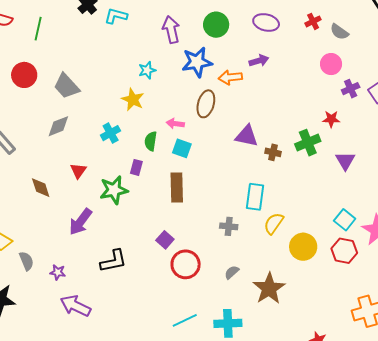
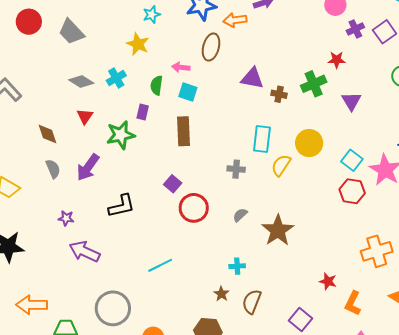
gray diamond: (58, 126) -> (81, 82), moved, turned 55
yellow circle: (303, 247) -> (309, 143), moved
gray semicircle: (26, 261) -> (53, 169), moved
cyan line: (185, 320) -> (160, 265), moved
cyan cross: (228, 323) -> (237, 266), size x0.6

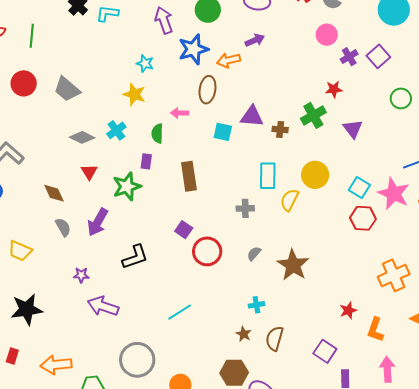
cyan star: (152, 15) -> (145, 63), turned -30
cyan square: (188, 92) -> (223, 132), moved
red star: (328, 281) -> (348, 310), turned -30

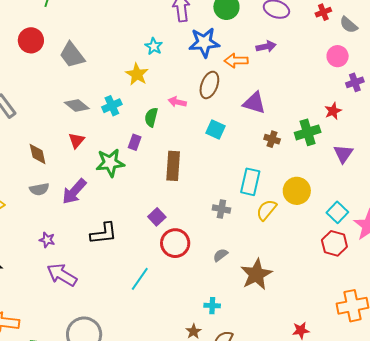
red star: (334, 89) -> (333, 111), turned -30
purple triangle: (252, 116) -> (254, 103), moved
gray semicircle: (63, 227) -> (39, 189), turned 96
cyan line: (180, 312) -> (140, 279), moved, turned -35

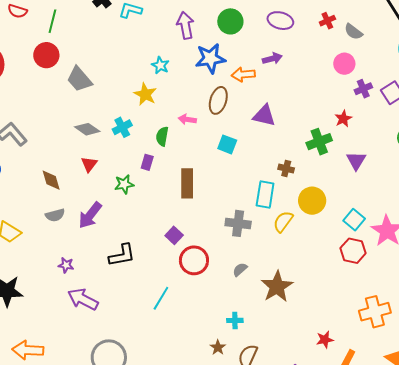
red circle: (31, 40) -> (46, 55), moved
brown cross: (272, 139) -> (286, 169), moved
green star: (110, 163) -> (124, 184), size x0.7
gray cross: (221, 209) -> (238, 223), size x1.4

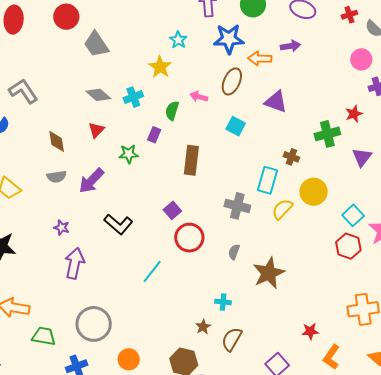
black L-shape: (122, 255) -> (118, 224), turned 44
gray semicircle: (240, 269) -> (234, 252), turned -35
purple arrow: (83, 299) -> (75, 263), turned 68

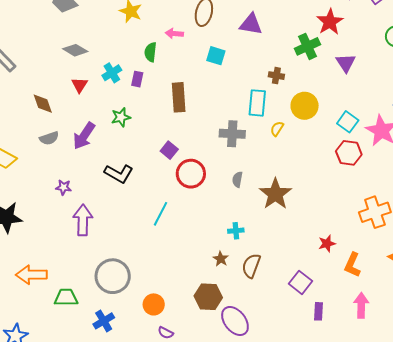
cyan cross: (133, 97) -> (112, 73), moved
red star: (354, 114) -> (330, 22), size x1.5
green star: (129, 154) -> (121, 117), moved
yellow semicircle: (282, 209) -> (277, 129), size x0.7

